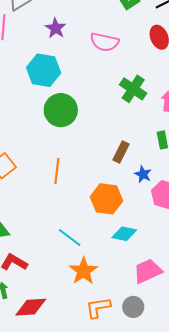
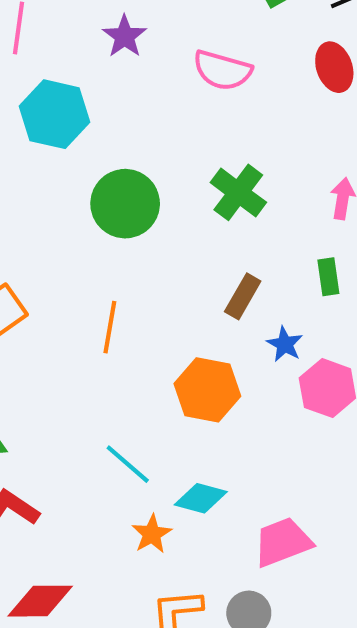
cyan hexagon: (44, 70) -> (54, 114), moved
green cross: (133, 89) -> (238, 192), moved
cyan diamond: (124, 234) -> (201, 498), moved
orange star: (83, 271) -> (152, 534), size x0.7

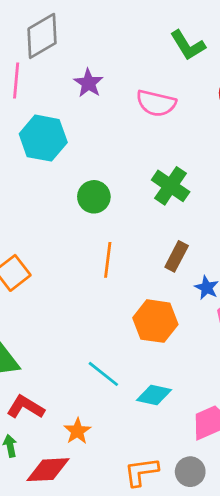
green circle: (125, 204) -> (94, 197), size x0.7
orange line: (110, 327) -> (108, 260), moved
orange star: (152, 534) -> (77, 431), moved

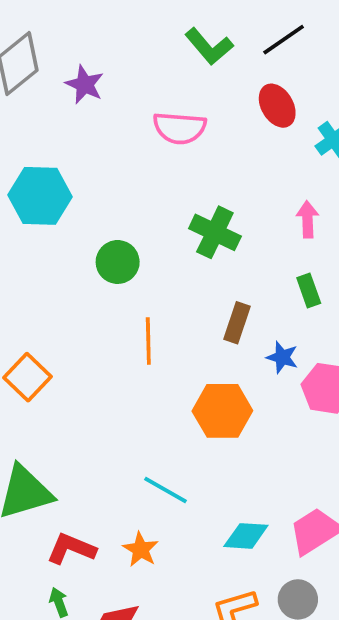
purple star: (88, 83) -> (85, 84), moved
cyan diamond: (154, 395) -> (246, 536), moved
orange star: (77, 431) -> (141, 549), moved

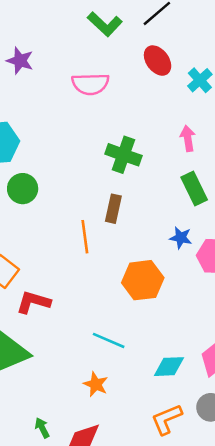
green circle: (118, 262) -> (23, 189), moved
green rectangle: (309, 290) -> (194, 189), size x1.4
brown rectangle: (237, 323) -> (113, 209), moved
red L-shape: (71, 549) -> (33, 302), moved

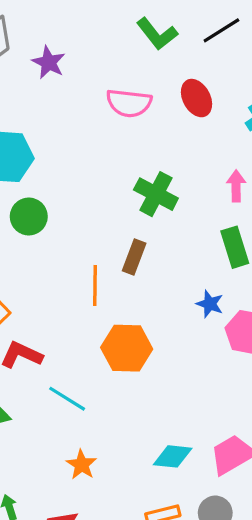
red ellipse: (158, 61) -> (197, 98), moved
orange hexagon: (143, 280) -> (127, 348), moved
cyan line: (109, 340) -> (67, 399), moved

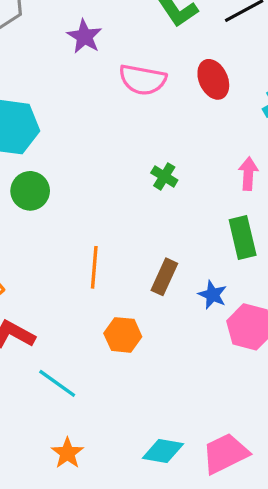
purple star: (49, 62) -> (85, 36), moved
green cross: (156, 194) -> (164, 176), size x0.6
brown rectangle: (134, 257) -> (164, 277), moved
orange hexagon: (127, 348) -> (123, 335), size x0.7

